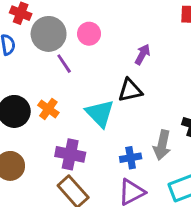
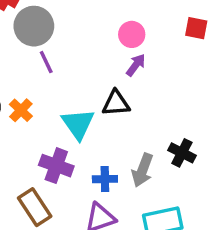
pink circle: (89, 34) -> (132, 34), moved
purple cross: (70, 154) -> (56, 166), moved

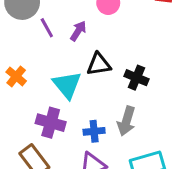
purple line: (46, 62) -> (47, 28), moved
purple arrow: (136, 65) -> (78, 31), moved
black cross: (182, 153) -> (136, 78), moved

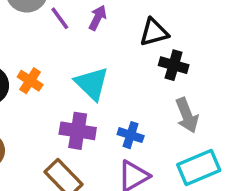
black triangle: (99, 64) -> (154, 32), moved
gray arrow: (126, 121) -> (187, 115), moved, turned -32
blue cross: (94, 131) -> (131, 135), turned 30

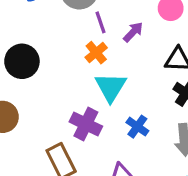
orange cross: (30, 81) -> (96, 53), moved
blue cross: (131, 135) -> (137, 127), moved

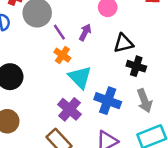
purple cross: (86, 124) -> (70, 109), turned 30
blue cross: (137, 127) -> (108, 101), size x1.5

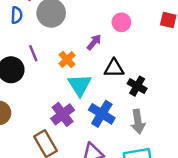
purple line: (59, 32) -> (33, 53), moved
black triangle: (123, 43) -> (114, 68), moved

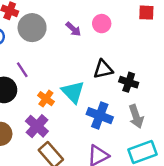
purple arrow: (94, 42) -> (73, 29), moved, turned 105
orange cross: (67, 60) -> (46, 99), moved
purple cross: (63, 114) -> (37, 126), moved

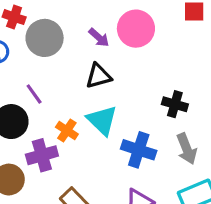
pink circle: (102, 24) -> (136, 29), size x1.5
black triangle: (103, 69) -> (98, 76), moved
purple cross: (37, 126) -> (42, 155), moved, turned 35

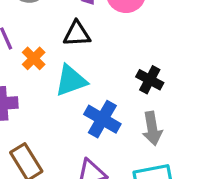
cyan triangle: (102, 120) -> (71, 80), turned 44
orange cross: (67, 131) -> (34, 58), moved

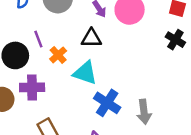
cyan triangle: (71, 80) -> (85, 73), turned 36
black cross: (150, 80) -> (175, 40), moved

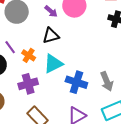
cyan triangle: (85, 73) -> (53, 64), turned -30
purple cross: (32, 87) -> (28, 84), moved

